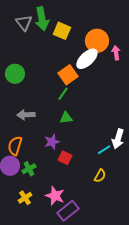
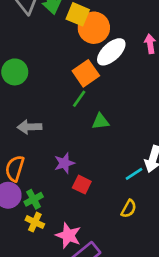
orange circle: (97, 41) -> (94, 28), moved
green triangle: (66, 118) -> (101, 122), moved
yellow cross: (25, 198) -> (35, 222), moved, turned -32

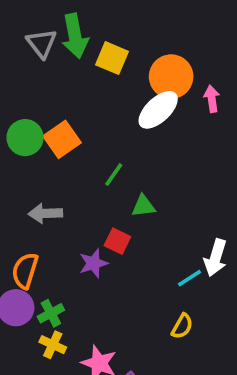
orange circle: (94, 28) -> (171, 77), moved
orange square: (86, 73) -> (62, 139), moved
red square: (82, 185) -> (117, 241), moved

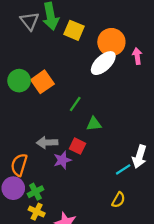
gray arrow: (45, 213) -> (47, 143), moved

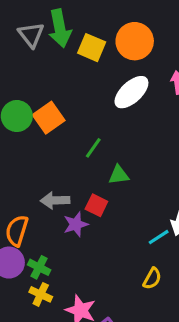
orange circle: (111, 42) -> (135, 41), moved
green cross: (35, 192) -> (39, 267), turned -35

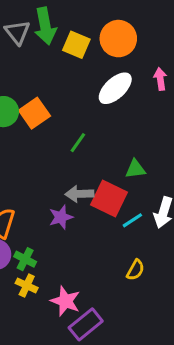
green triangle: (119, 175) -> (135, 169), moved
gray arrow: (55, 200) -> (79, 194), moved
red square: (96, 205) -> (109, 199), moved, size x1.6
cyan line: (159, 237) -> (132, 220), moved

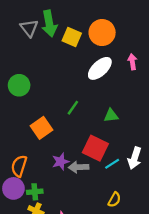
orange square: (34, 113) -> (41, 128), moved
green triangle: (135, 169) -> (111, 116), moved
gray arrow: (79, 194) -> (79, 167), moved
green cross: (25, 259) -> (35, 192), turned -32

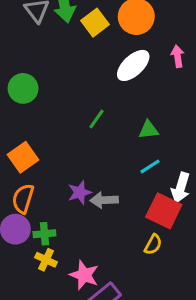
yellow square: (72, 37) -> (95, 23), turned 30
orange square: (41, 128) -> (23, 157), moved
red square: (95, 148) -> (164, 211), moved
cyan line: (112, 164) -> (150, 166), moved

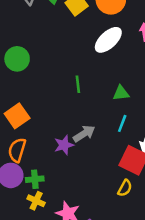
green line: (96, 119) -> (78, 84), turned -42
cyan line: (150, 166) -> (122, 123), turned -36
gray arrow: (104, 200) -> (84, 134), moved, turned 150

